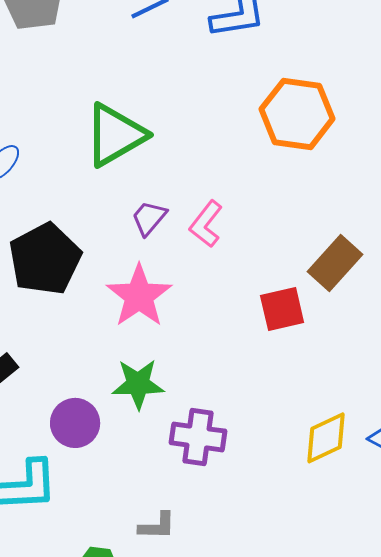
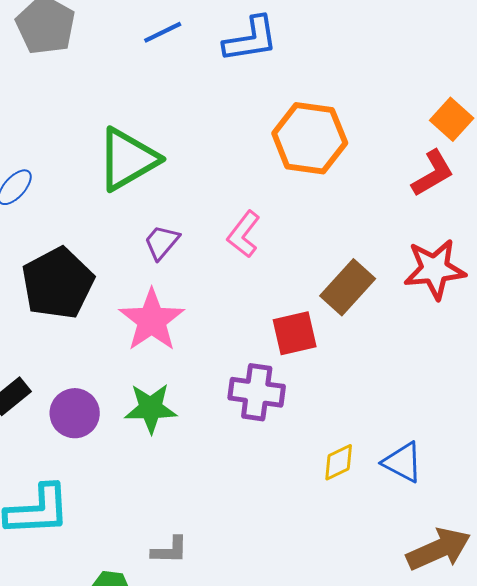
pink L-shape: (206, 224) -> (244, 234), moved
purple circle: (75, 423) -> (75, 413), moved
purple cross: (198, 437) -> (257, 392), moved
yellow diamond: (326, 438) -> (339, 462), size x0.7

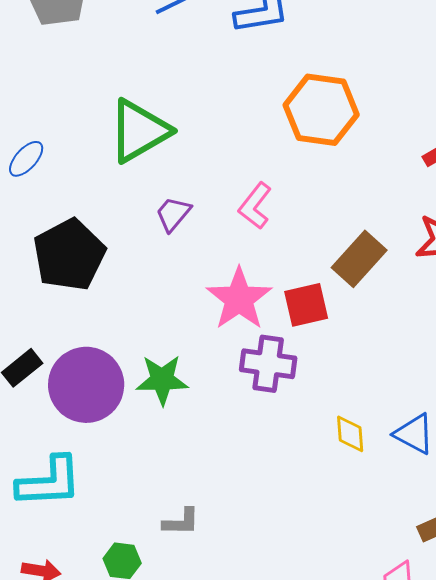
pink star: (152, 320) -> (239, 299), moved
purple circle: (75, 413) -> (86, 385), size x1.5
yellow diamond: (339, 462) -> (350, 434), turned -69

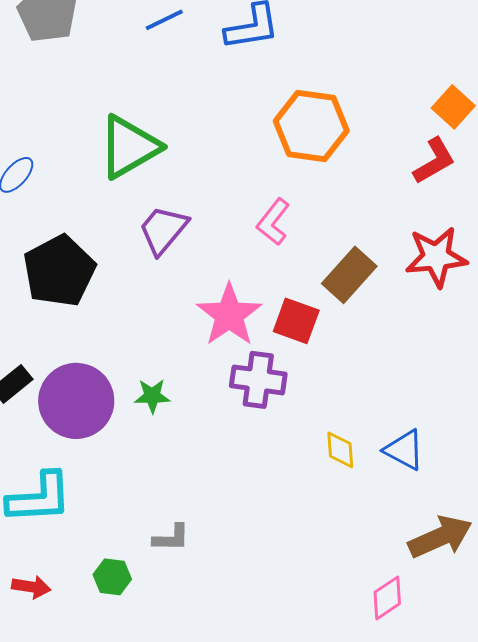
pink L-shape: (255, 206) -> (273, 222), moved
purple trapezoid: (173, 214) -> (163, 230), size x1.4
red square: (306, 305) -> (296, 321), turned 33
green star: (162, 380) -> (152, 396), size x0.7

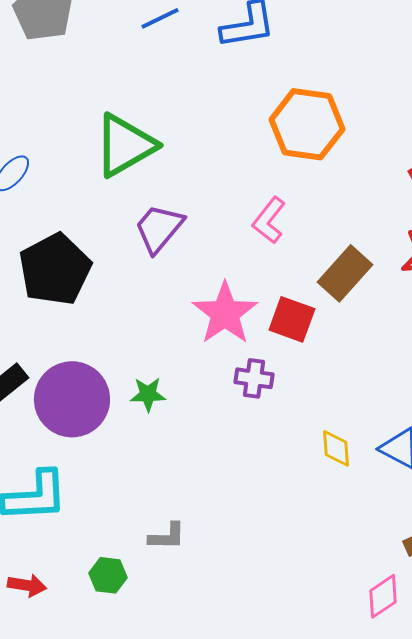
purple cross: (258, 380) -> (254, 378), size x0.7

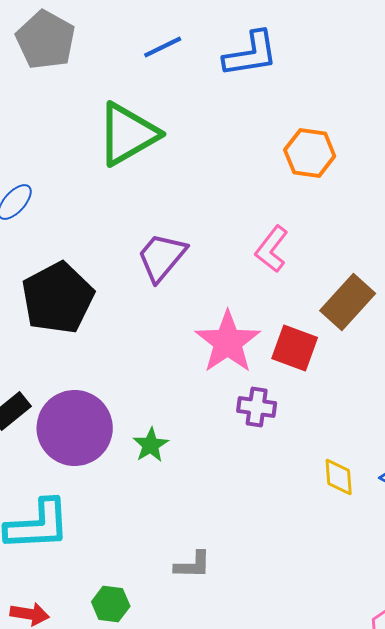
orange hexagon: (307, 124) -> (310, 153), size x0.7
green triangle: (125, 145) -> (128, 134), moved
green star: (148, 394) -> (151, 445), moved, turned -30
gray L-shape: (167, 536) -> (193, 565), moved

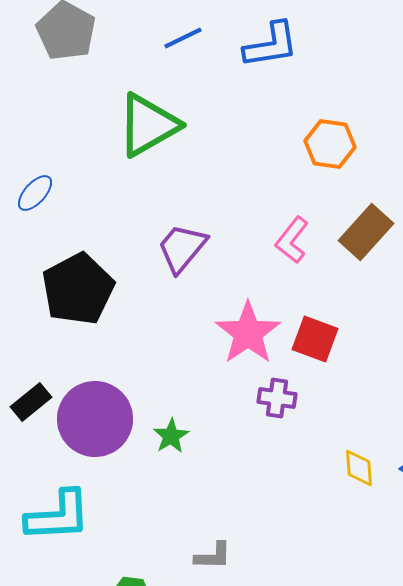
brown rectangle: (348, 302) -> (366, 232), moved

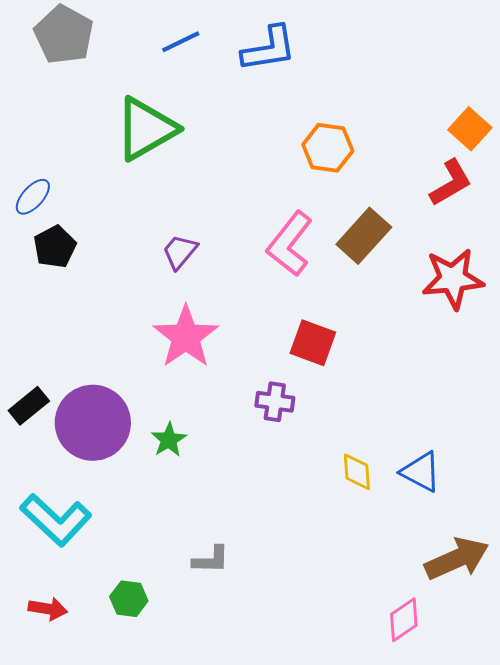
pink L-shape: (292, 240) -> (290, 244), size x1.4
purple trapezoid: (182, 248) -> (180, 252), size x0.7
black pentagon: (78, 289) -> (55, 247), moved, size x0.6
pink star: (248, 333) -> (186, 337), moved
cyan L-shape: (58, 516) -> (56, 520), turned 46

